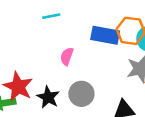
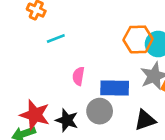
blue rectangle: (105, 35) -> (115, 88), moved

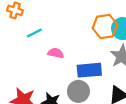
pink semicircle: (78, 76) -> (56, 53), moved, turned 98

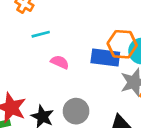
blue rectangle: (89, 70) -> (105, 58), moved

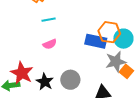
pink semicircle: (60, 62) -> (50, 44), moved, turned 128

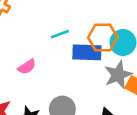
cyan line: (49, 20) -> (60, 34), moved

